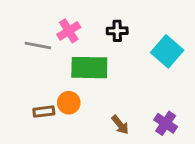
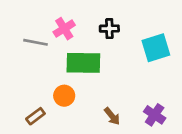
cyan square: (167, 51) -> (156, 48), turned 32
brown rectangle: (44, 112) -> (35, 116), moved, turned -30

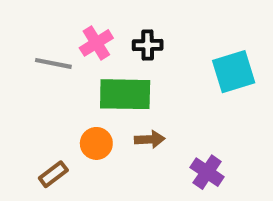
black cross: (109, 29) -> (148, 45), moved
purple cross: (155, 115) -> (207, 172), moved
brown arrow: (112, 116) -> (150, 139), moved, turned -54

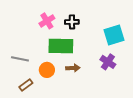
gray line: (53, 63) -> (20, 59), moved
purple cross: (207, 172) -> (108, 62), moved

